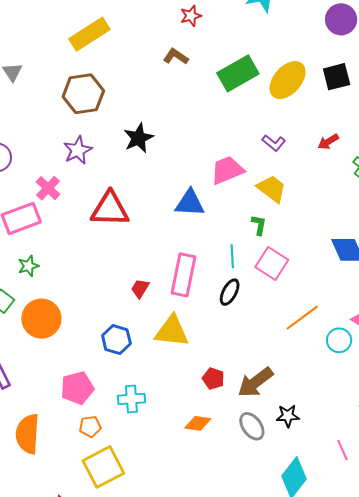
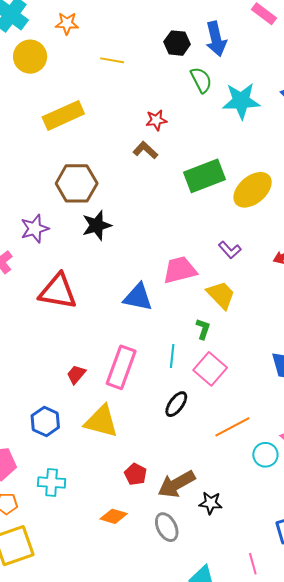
red star: (191, 16) -> (156, 120), moved
brown hexagon: (83, 94) -> (77, 183), moved
black ellipse: (230, 292) -> (176, 404), moved
black star: (288, 416) -> (211, 503), moved

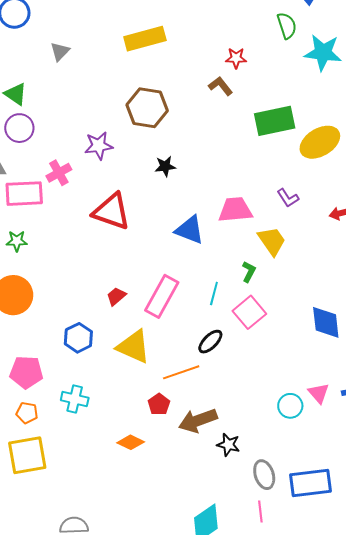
black star: (97, 225) -> (165, 166), moved, size x0.7
orange line: (232, 427) -> (181, 372), moved
gray ellipse: (167, 527) -> (264, 475), moved

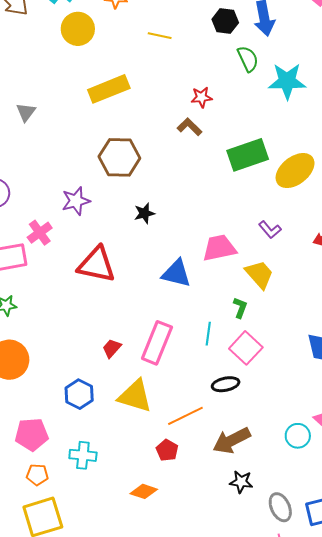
black ellipse: (210, 342) -> (226, 384), moved, turned 40
brown arrow: (198, 421) -> (232, 440), moved

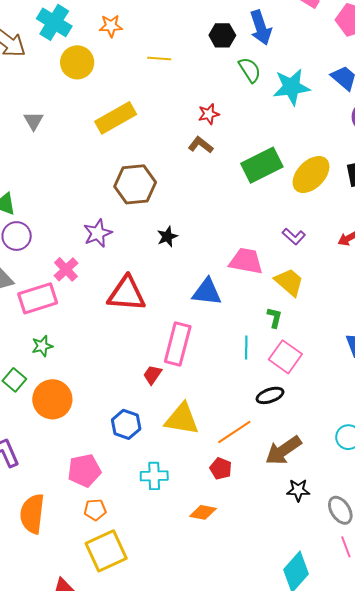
gray triangle: (26, 112) -> (34, 121), moved
pink trapezoid: (219, 248) -> (246, 261), turned 30
pink rectangle: (157, 343) -> (178, 344), moved
cyan cross: (83, 455) -> (154, 476), moved

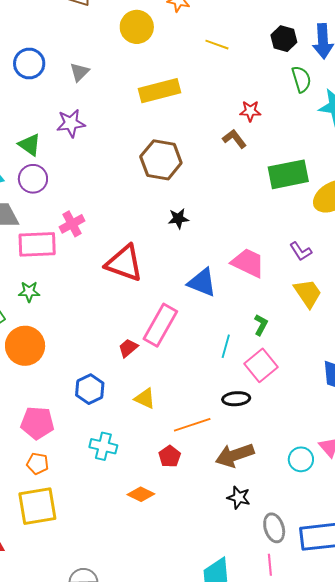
purple star: (98, 233) -> (71, 123), moved
yellow trapezoid: (289, 282) -> (308, 293), moved
yellow triangle: (182, 419) -> (145, 398), size x0.6

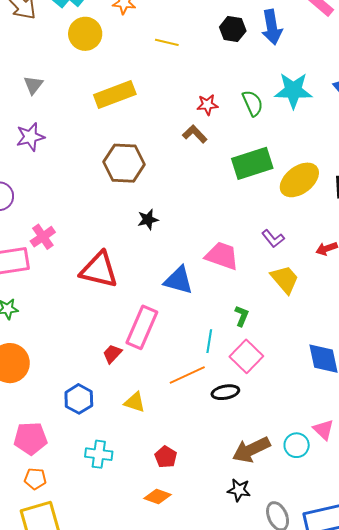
green semicircle: (301, 79) -> (253, 103), moved
orange line: (192, 425) -> (187, 375), moved
brown arrow: (235, 455) -> (251, 450), moved
orange diamond: (141, 494) -> (157, 497), moved

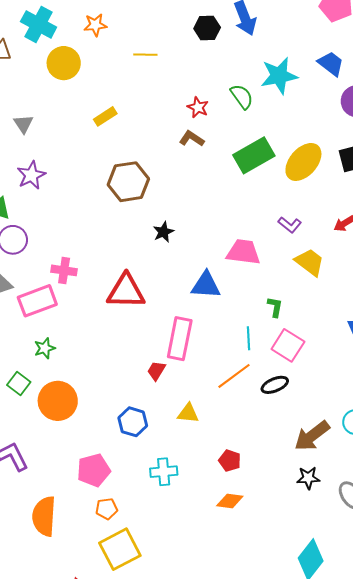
yellow rectangle: (115, 95) -> (105, 116), size x0.6
red star: (207, 105) -> (198, 107), turned -30
pink cross: (43, 237) -> (64, 270), turned -35

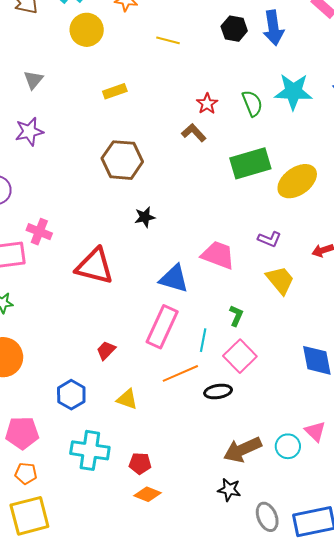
purple L-shape: (290, 225) -> (269, 239), turned -30
pink rectangle: (180, 339) -> (162, 327), moved
red pentagon: (230, 461) -> (140, 463), moved, turned -30
cyan cross: (164, 472) -> (90, 450), size x1.4

